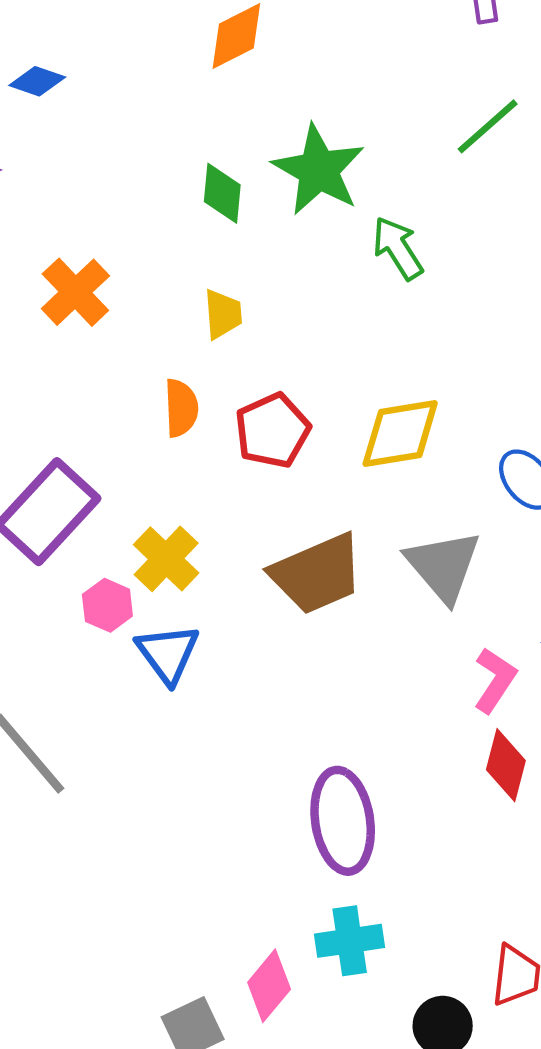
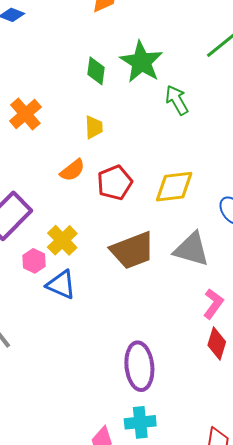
orange semicircle: (181, 408) -> (72, 170), turned 52
gray triangle: (443, 566) -> (192, 249), turned -36
blue triangle: (168, 654) -> (61, 285), turned -32

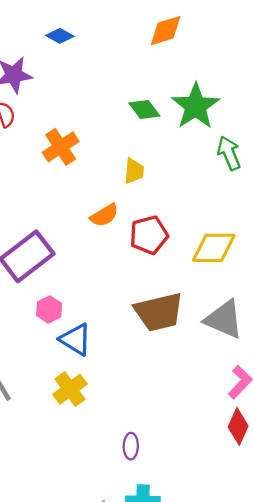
green diamond: (96, 71) -> (144, 109), turned -52
yellow cross: (62, 240) -> (70, 389), moved
purple ellipse: (139, 366) -> (131, 446), moved, size x0.5

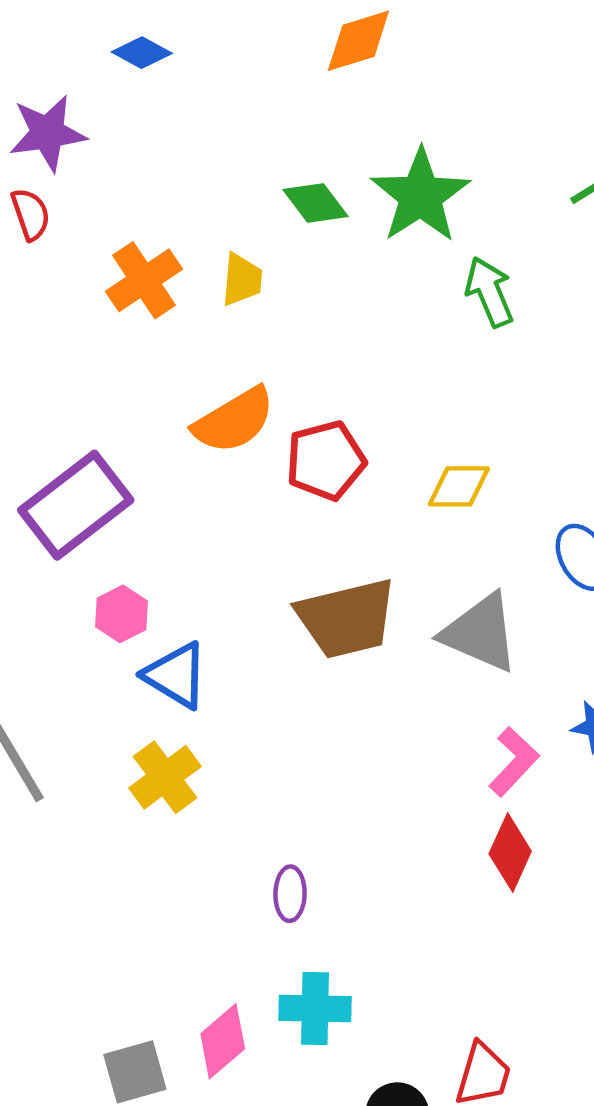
yellow trapezoid: (134, 171) -> (242, 280), moved
orange semicircle: (104, 215) -> (234, 420), size x1.4
yellow diamond: (214, 248) -> (459, 486), size x0.7

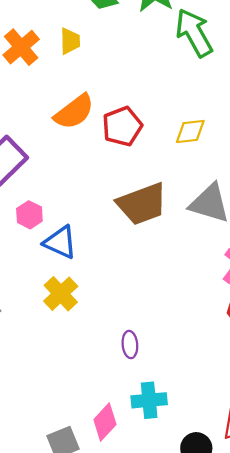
green arrow: (489, 292) -> (194, 33), size x1.4

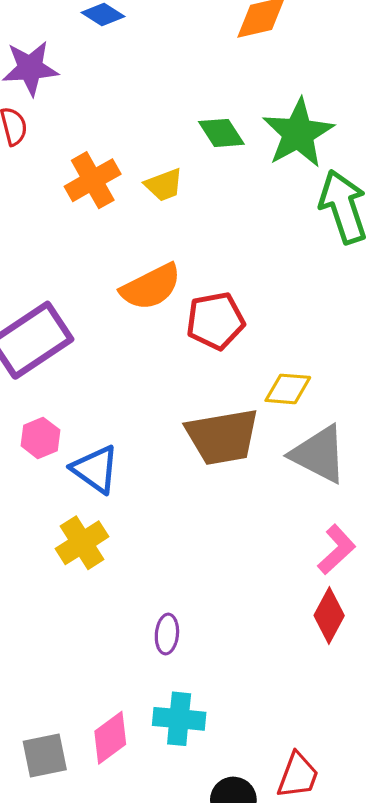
yellow trapezoid: (70, 41) -> (164, 185), turned 60
yellow diamond: (190, 131) -> (288, 389), moved
pink hexagon: (29, 215) -> (40, 438), moved

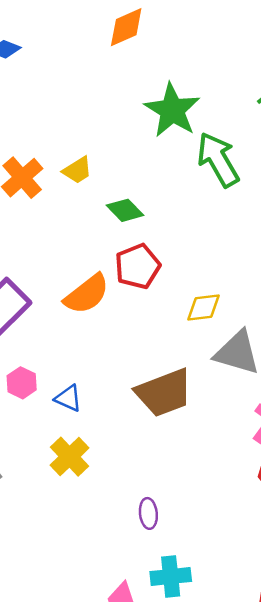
green diamond: (221, 133) -> (125, 210), moved
orange semicircle: (151, 287) -> (87, 294), moved
brown trapezoid: (222, 437) -> (164, 393), moved
blue triangle: (95, 469) -> (68, 398), size x0.7

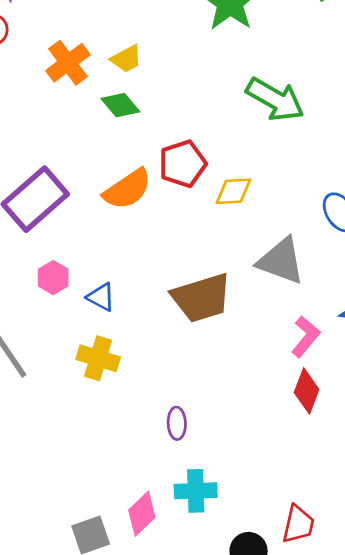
green arrow: (218, 160) -> (275, 99), moved, turned 146
green diamond: (125, 210) -> (120, 105), moved
yellow diamond: (203, 307) -> (233, 191), moved
yellow cross: (69, 457) -> (98, 358), turned -33

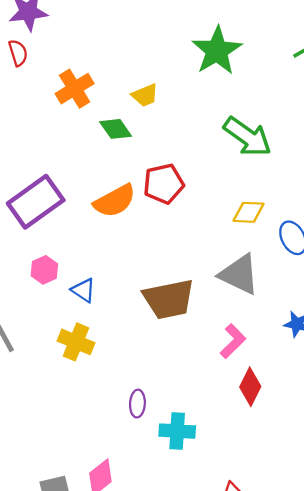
yellow trapezoid: (126, 59) -> (145, 95), moved
yellow diamond: (233, 191) -> (249, 212), moved
pink L-shape: (306, 337) -> (233, 341), moved
cyan cross: (196, 491) -> (177, 431), moved

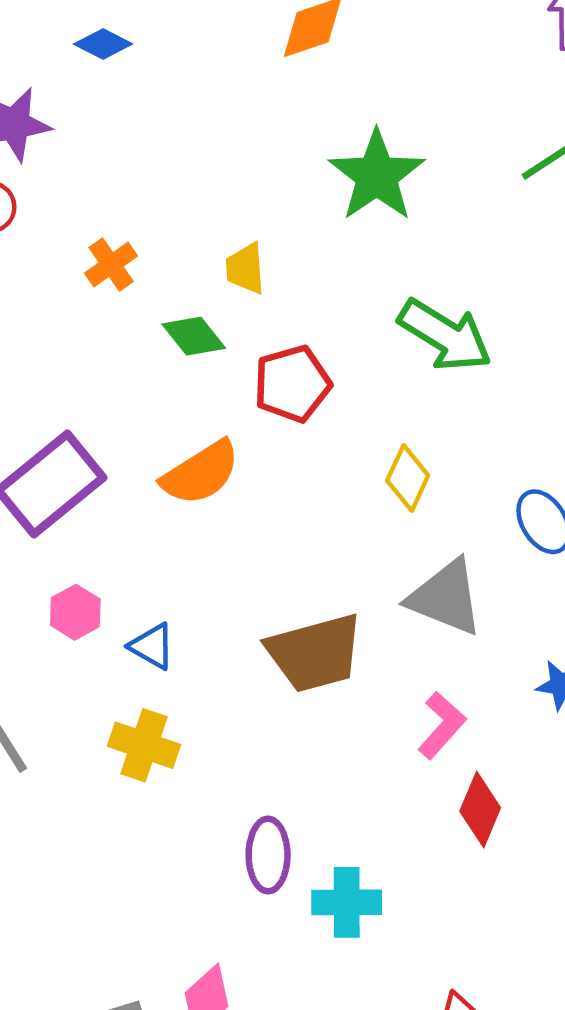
orange cross: (75, 89) -> (111, 265), size x0.7
yellow trapezoid: (145, 95) -> (245, 269), turned 112
red pentagon: (164, 184) -> (292, 384), moved
yellow diamond: (249, 212) -> (408, 478), moved, turned -64
purple ellipse: (137, 404) -> (268, 855), size x1.4

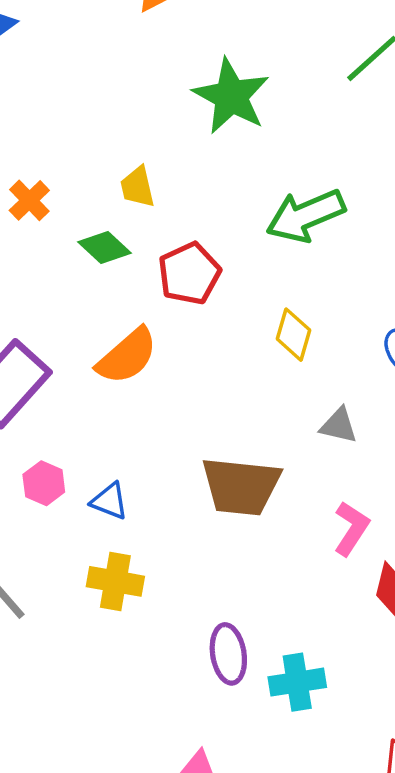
green arrow: (445, 335) -> (306, 216), turned 134
gray triangle: (446, 597) -> (339, 426), size x0.6
brown trapezoid: (315, 653) -> (241, 486), turned 30

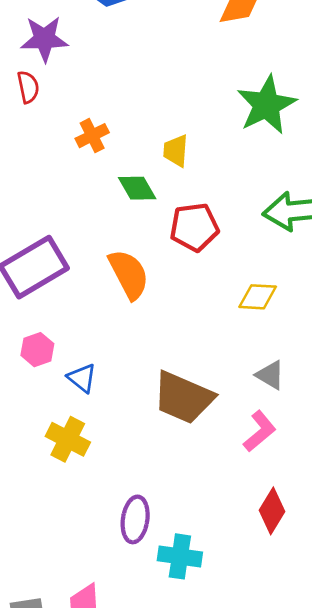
yellow diamond: (293, 335) -> (258, 297), turned 60
orange semicircle: (127, 356) -> (129, 274), turned -94
pink L-shape: (351, 528) -> (260, 431), moved

